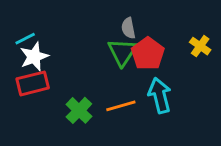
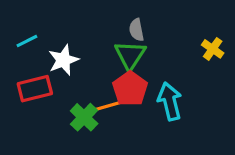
red pentagon: (148, 54) -> (130, 89), moved
white star: (34, 57) -> (63, 60), moved
orange line: (121, 106) -> (108, 106), moved

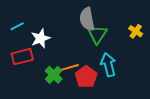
gray semicircle: (136, 30) -> (87, 19), size x1.6
green triangle: (130, 55) -> (97, 34), moved
red pentagon: (130, 89) -> (86, 77), moved

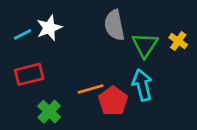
green triangle: (97, 34) -> (145, 45), moved
white star: (41, 38) -> (49, 28), moved
green cross: (54, 75) -> (49, 112), moved

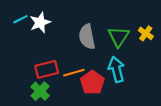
gray semicircle: (114, 25) -> (87, 37), moved
cyan line: (23, 34) -> (20, 19), moved
red rectangle: (29, 74) -> (47, 69), moved

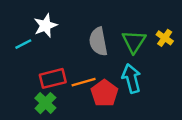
cyan line: (20, 19) -> (23, 44), moved

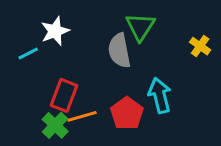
green triangle: (134, 42) -> (140, 27), moved
red rectangle: (53, 78) -> (64, 95), turned -55
orange line: (84, 82) -> (82, 116), moved

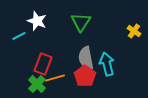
green triangle: (140, 27) -> (81, 22), moved
white star: (55, 31) -> (37, 21), turned -30
gray semicircle: (119, 51) -> (86, 58), moved

